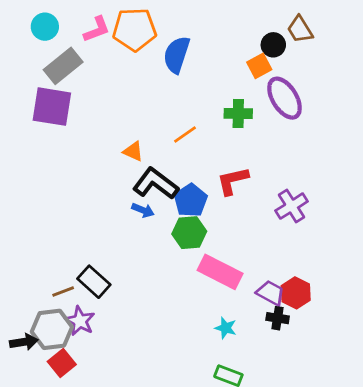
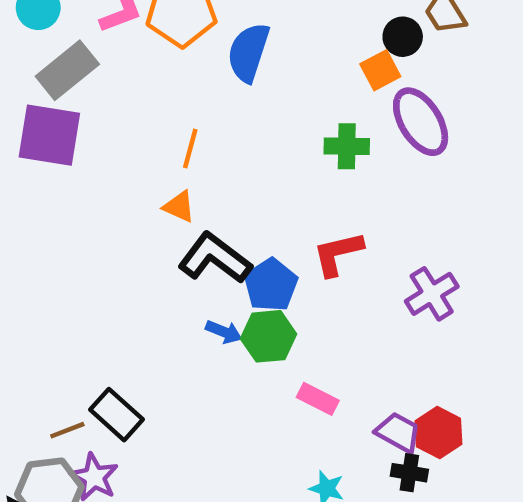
orange line: (185, 135) -> (190, 149), moved, turned -40
blue arrow: (143, 210) -> (224, 332), moved
pink rectangle: (220, 272) -> (318, 399), size x0.6

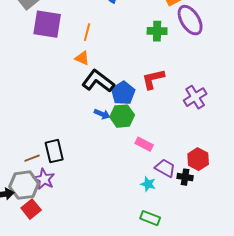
purple square: (49, 135) -> (47, 24), moved
black rectangle: (116, 415) -> (54, 151), turned 35
purple trapezoid: (398, 432) -> (165, 168), moved

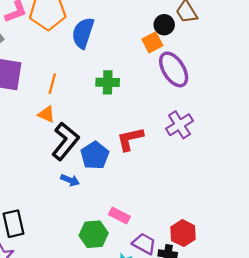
green cross: (157, 31) -> (108, 82), moved
black L-shape: (98, 81) -> (65, 141), turned 92
purple cross: (195, 97) -> (179, 125), moved
green hexagon: (122, 116) -> (94, 234), moved

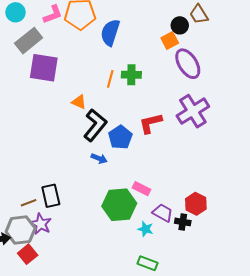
orange line: (52, 84) -> (110, 79), moved
purple cross: (179, 125) -> (193, 111), size x1.4
green hexagon: (94, 234) -> (119, 205), size x1.4

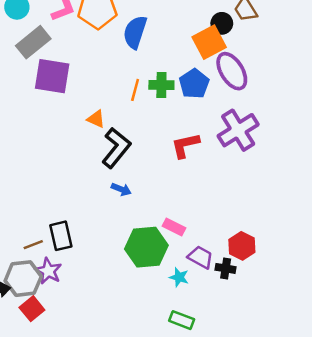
orange square: (170, 41) -> (209, 42), size x1.5
blue pentagon: (120, 137) -> (194, 84), moved

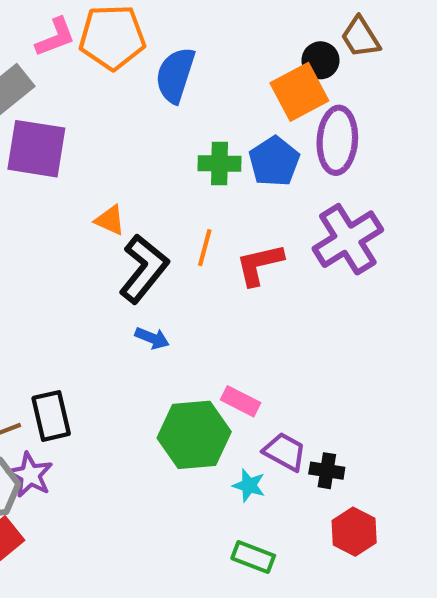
purple ellipse: (232, 71) -> (337, 140), turned 36
orange line: (135, 90) -> (205, 248), moved
red hexagon: (242, 246) -> (354, 532), moved

